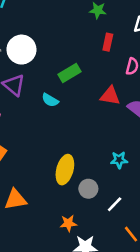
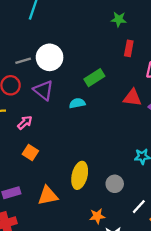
cyan semicircle: (50, 100) -> (77, 103), turned 140
yellow ellipse: (65, 170) -> (80, 175), moved
white line: (115, 204) -> (139, 207), moved

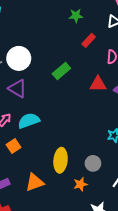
red rectangle: (129, 48) -> (89, 40), turned 40
cyan semicircle: (77, 103) -> (29, 121), moved, size x1.5
orange square: (30, 153) -> (14, 146), turned 32
orange star: (97, 216) -> (80, 184), moved

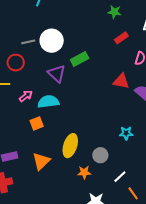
green rectangle: (61, 71) -> (80, 59), moved
purple triangle: (17, 89) -> (57, 73), moved
orange square: (14, 146) -> (37, 123), moved
orange triangle: (35, 182) -> (41, 161), turned -36

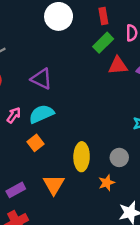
red rectangle: (121, 38) -> (103, 16), turned -48
white circle: (52, 41) -> (59, 16), moved
green rectangle: (80, 59) -> (103, 43), moved

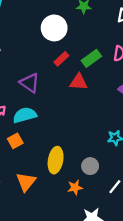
red rectangle: (103, 16) -> (61, 59), moved, turned 48
red triangle: (118, 66) -> (78, 82), moved

